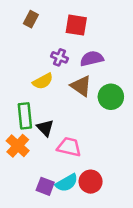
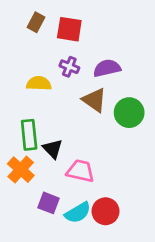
red square: (76, 25) -> (69, 29), moved
yellow semicircle: (43, 81) -> (39, 83), moved, turned -150
purple square: (45, 186) -> (49, 203), moved

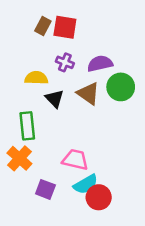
brown rectangle: (36, 22) -> (43, 26), moved
green circle: (129, 113) -> (121, 87), moved
black triangle: (53, 149) -> (55, 99), moved
cyan semicircle: (78, 213) -> (86, 184), moved

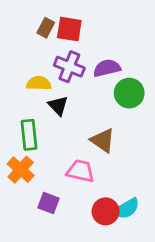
purple cross: (65, 62) -> (69, 67), size x1.5
brown triangle: (88, 93) -> (103, 140), moved
cyan semicircle: (86, 184) -> (126, 209), moved

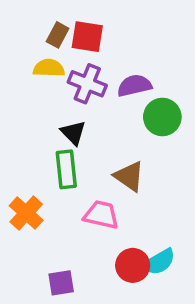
yellow semicircle: (39, 83) -> (49, 68), moved
green rectangle: (29, 135) -> (66, 169), moved
purple square: (48, 203) -> (61, 283), moved, turned -30

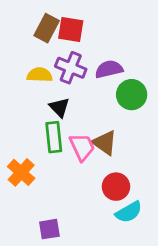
brown rectangle: (58, 35) -> (47, 28), size x1.4
yellow semicircle: (49, 68) -> (40, 75), moved
pink trapezoid: (101, 215) -> (82, 147), moved, turned 52
red circle: (133, 265) -> (116, 187), moved

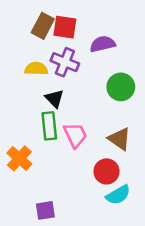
purple semicircle: (109, 69) -> (103, 44), moved
brown triangle: (105, 143) -> (119, 139), moved

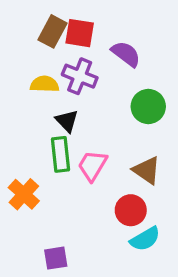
purple semicircle: (103, 44) -> (126, 54), turned 50
pink trapezoid: (75, 135) -> (92, 166), turned -124

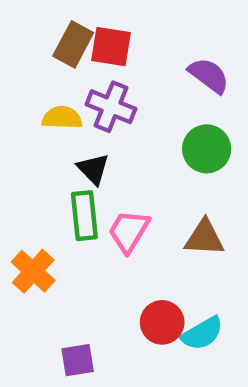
purple semicircle: (126, 54) -> (209, 75), moved
brown triangle: (147, 170) -> (204, 238), turned -32
red circle: (131, 210) -> (162, 322), moved

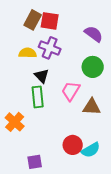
pink trapezoid: (129, 231) -> (71, 91), moved

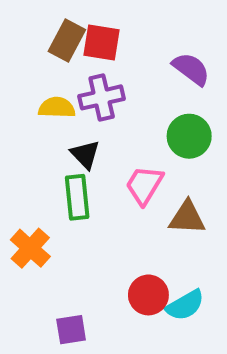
purple cross: (50, 48) -> (102, 97), turned -35

